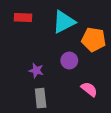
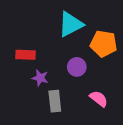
red rectangle: (23, 17) -> (25, 55), moved
gray rectangle: (41, 98) -> (55, 101), moved

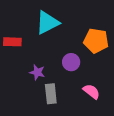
cyan triangle: (71, 24) -> (47, 23), moved
red rectangle: (25, 55) -> (12, 42), moved

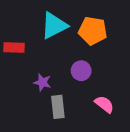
orange pentagon: (96, 41) -> (93, 31), moved

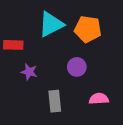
purple star: (42, 82) -> (29, 72), moved
pink semicircle: (104, 104) -> (99, 99), turned -42

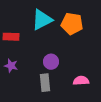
purple circle: (77, 67) -> (51, 62), moved
purple star: (29, 72) -> (11, 66), moved

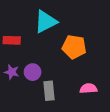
orange pentagon: (72, 24) -> (74, 47), moved
purple circle: (51, 62) -> (33, 72), moved

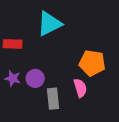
orange pentagon: (74, 47) -> (92, 63), moved
pink semicircle: (88, 88) -> (80, 88), moved, turned 77

